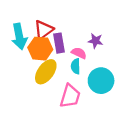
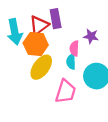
purple rectangle: (59, 43) -> (56, 19), moved
pink semicircle: (79, 53) -> (74, 48), turned -112

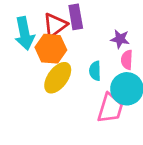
pink semicircle: (74, 48) -> (127, 60), moved
pink trapezoid: (66, 91) -> (110, 108), moved

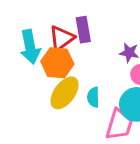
cyan semicircle: (95, 71) -> (93, 97), moved

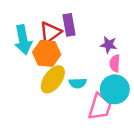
cyan semicircle: (93, 97) -> (78, 83), turned -91

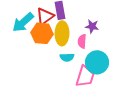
cyan arrow: (23, 40) -> (23, 22), turned 60
pink semicircle: (115, 63) -> (82, 41), moved
yellow ellipse: (53, 79) -> (62, 33), moved, turned -35

